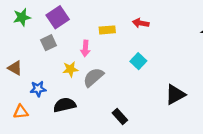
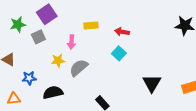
green star: (22, 17) -> (18, 24), moved
red arrow: (141, 23) -> (122, 32), moved
black triangle: (175, 95) -> (152, 83), turned -30

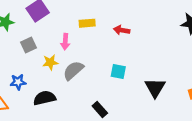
gray square: (38, 37) -> (28, 45), moved
cyan square: (119, 53) -> (118, 72), moved, turned -32

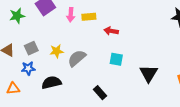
red arrow: (122, 30) -> (111, 31), moved
pink arrow: (65, 42) -> (71, 15), moved
gray square: (28, 45) -> (31, 48), moved

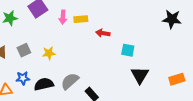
gray semicircle: (77, 58) -> (70, 81), moved
cyan square: (116, 59) -> (128, 50), moved
blue star: (28, 68) -> (23, 78), moved

